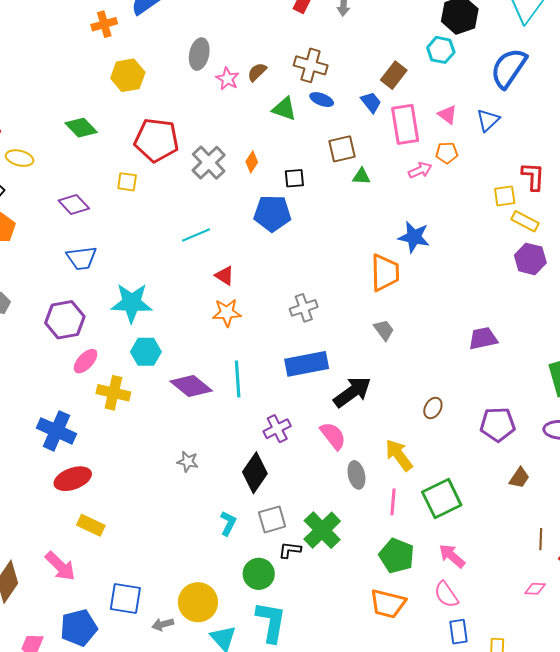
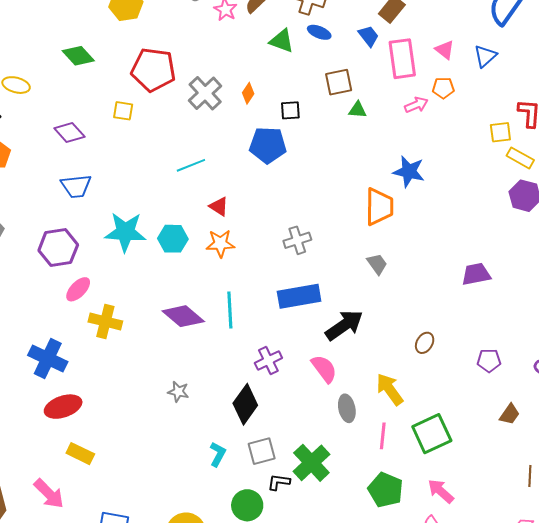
cyan hexagon: (146, 352) -> (173, 239), moved
purple pentagon: (498, 424) -> (489, 361), size x0.7

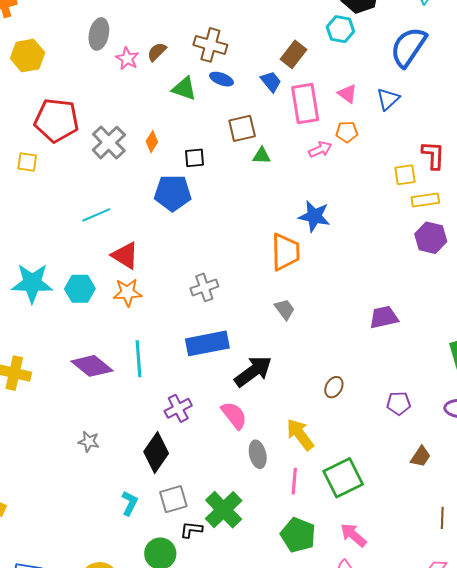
yellow rectangle: (520, 158) -> (425, 200), turned -36
red triangle: (219, 207) -> (125, 256), size x1.4

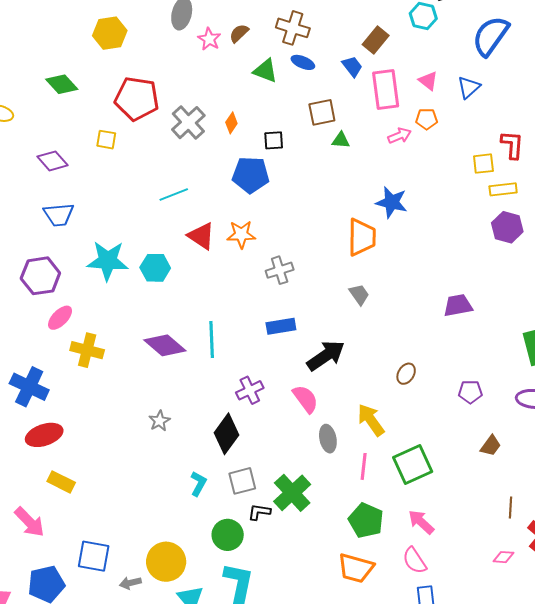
orange star: (127, 292) -> (241, 234), moved
blue rectangle: (207, 343) -> (281, 326), size x0.7
gray star: (89, 442) -> (160, 421), turned 30

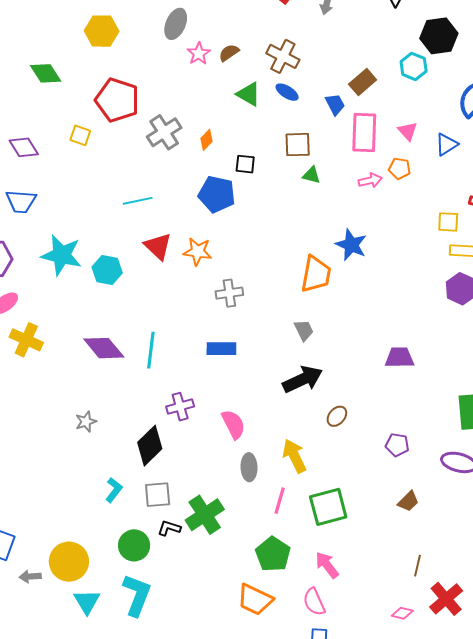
black arrow: (326, 356) -> (303, 379), moved

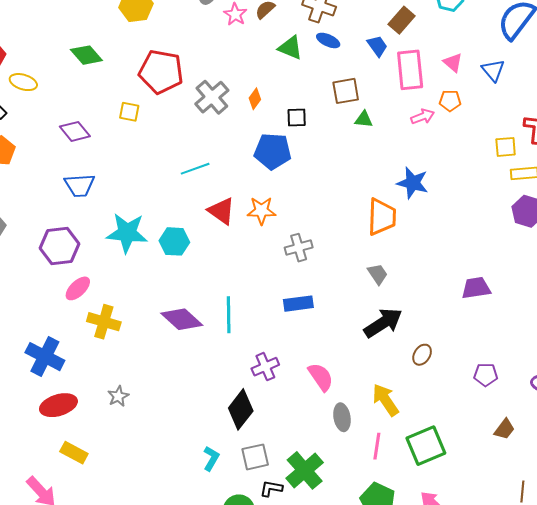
blue triangle: (446, 144) -> (493, 70), turned -30
gray star: (86, 422) -> (118, 396), moved

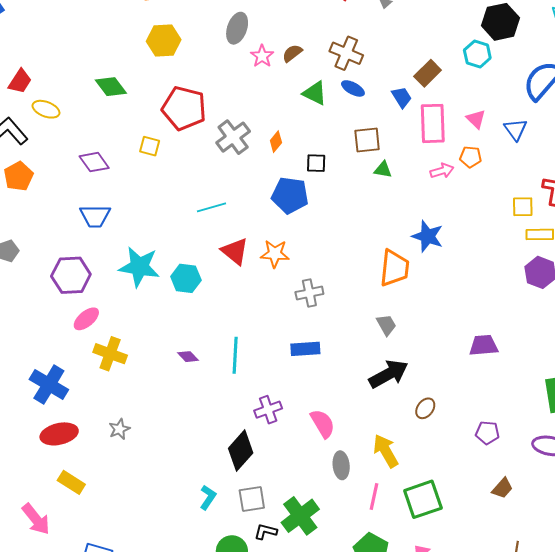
purple diamond: (182, 319) -> (188, 357), size x0.5

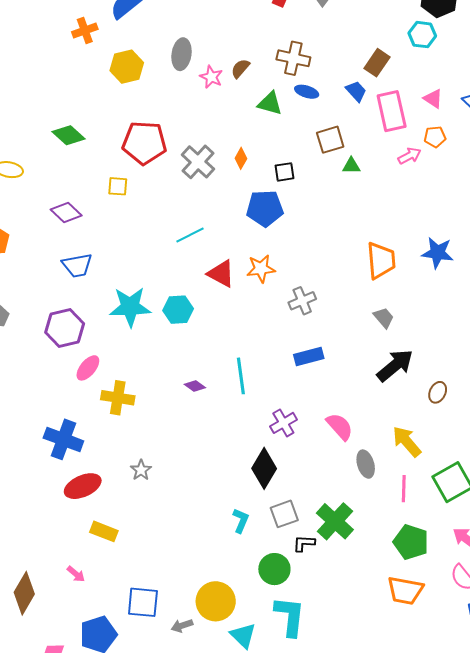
yellow hexagon: (164, 40) -> (127, 67), moved
blue star: (428, 236) -> (437, 253), moved
pink arrow: (36, 519) -> (76, 574), size x0.6

